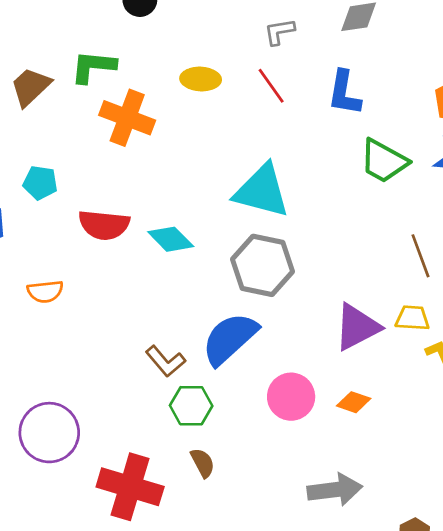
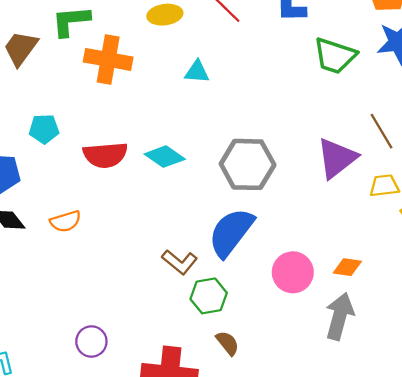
cyan triangle: (262, 191) -> (197, 72), moved, size x0.5
purple triangle: (357, 327) -> (337, 158), moved
purple circle: (49, 433) -> (91, 341), size x0.6
gray arrow: (335, 490) -> (340, 316), moved, turned -57

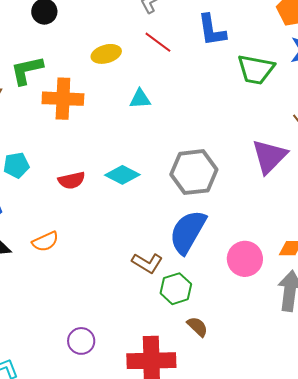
red semicircle: (105, 155) -> (72, 180), size x0.7

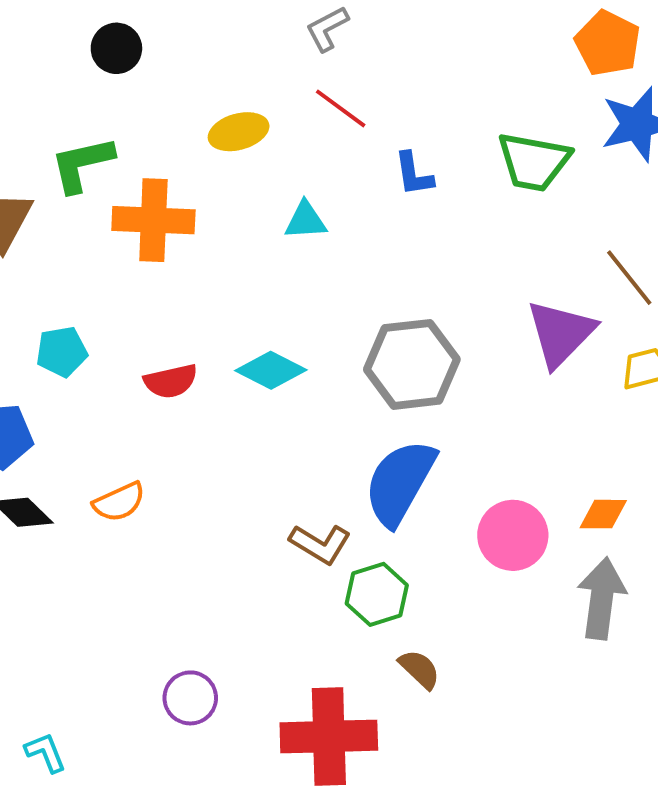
blue L-shape: (212, 30) -> (414, 174), moved, size x0.7

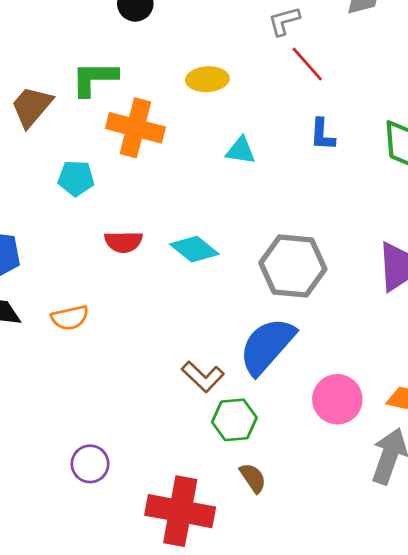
red line: (341, 108) -> (307, 64), moved
cyan pentagon: (62, 352) -> (76, 178), moved

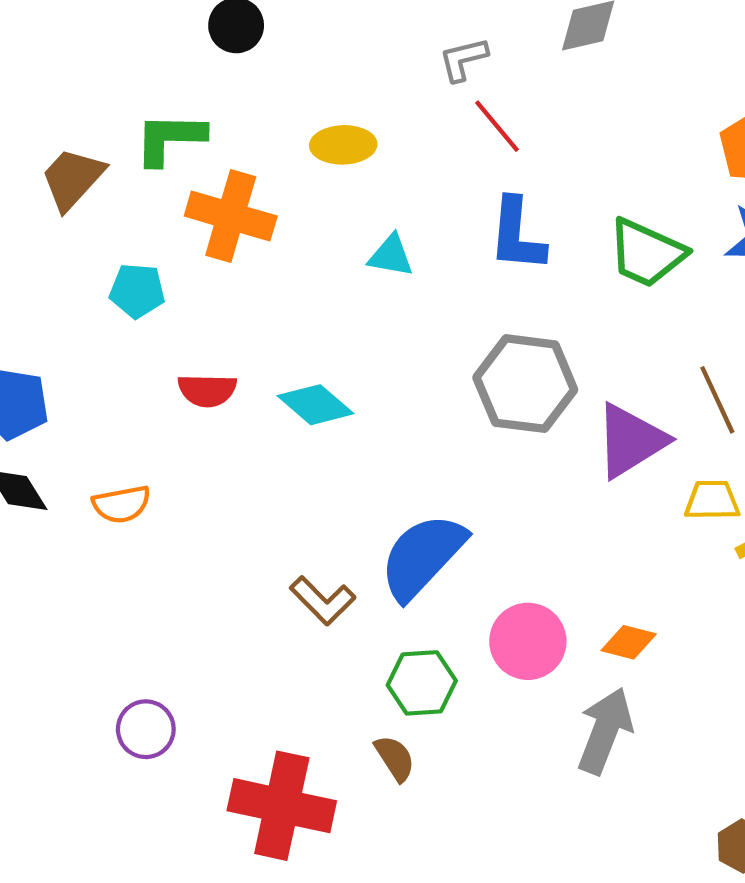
blue L-shape: (322, 135) -> (517, 235), size x1.5
gray hexagon: (293, 266) -> (525, 384), moved
green hexagon: (234, 420) -> (422, 683), moved

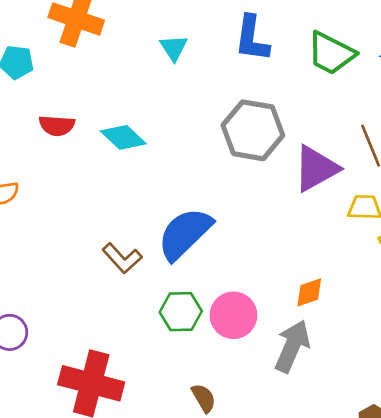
cyan triangle: (391, 256) -> (174, 48), turned 44
pink circle: (528, 641) -> (233, 315), moved
orange diamond: (629, 642) -> (309, 292), turned -36
brown semicircle: (395, 758) -> (204, 398), moved

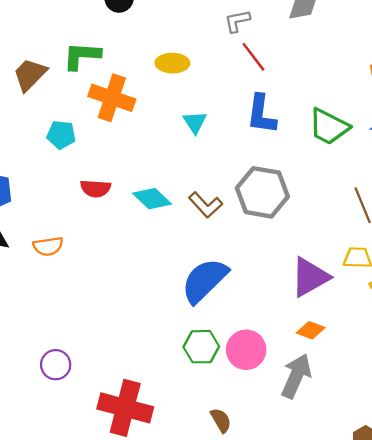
purple triangle: (316, 168) -> (310, 277), moved
brown L-shape: (122, 258) -> (206, 205), moved
orange diamond: (309, 292) -> (311, 330), turned 40

